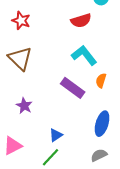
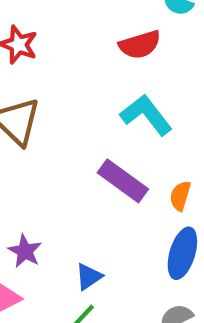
orange semicircle: (101, 81) -> (180, 196), moved
purple star: (24, 106) -> (25, 251), moved

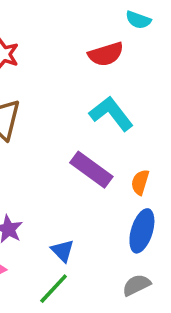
blue triangle: (89, 277) -> (63, 251), turned -40

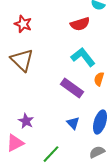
orange semicircle: (140, 182) -> (99, 79), moved
blue triangle: (63, 251) -> (73, 123), moved

